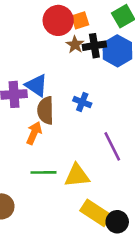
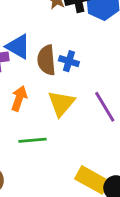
brown semicircle: (46, 110) -> (46, 60), moved
yellow triangle: (77, 176) -> (61, 103), moved, turned -40

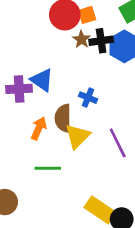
brown semicircle: (46, 60) -> (63, 118), moved

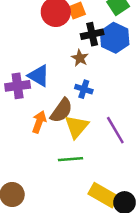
brown star: (81, 39) -> (80, 58), moved
brown semicircle: (63, 118) -> (61, 111), turned -140
green line: (48, 168) -> (71, 159), moved

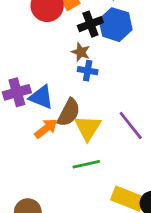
blue triangle: (39, 76) -> (41, 97), moved
blue cross: (84, 89) -> (88, 71), moved
orange arrow: (39, 122) -> (46, 128), turned 40

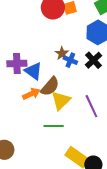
black cross: (90, 24) -> (93, 60), moved, turned -36
brown star: (81, 52) -> (62, 53), moved

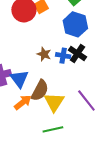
blue cross: (70, 60) -> (63, 56), moved
blue triangle: (33, 71) -> (19, 79), turned 30

